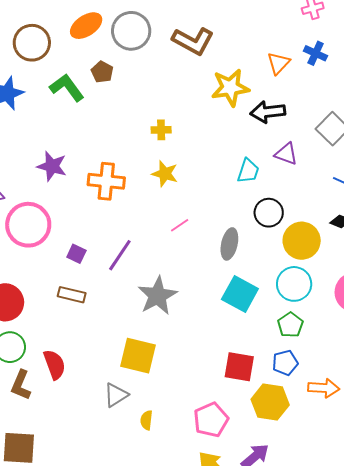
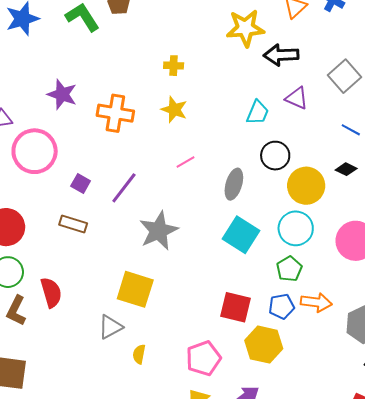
orange arrow: (324, 388) -> (316, 302), moved

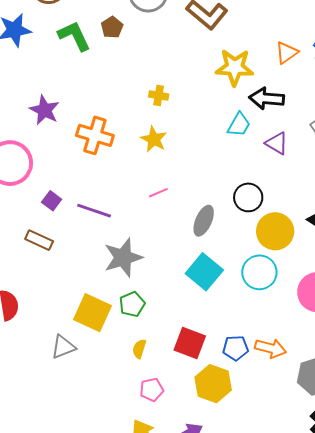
cyan trapezoid: (258, 113) -> (239, 125), moved
purple line: (124, 188) -> (94, 211), turned 64
green pentagon: (289, 269) -> (132, 304), moved
yellow semicircle: (139, 354) -> (139, 349), moved
pink pentagon: (203, 358) -> (152, 390), size x0.7

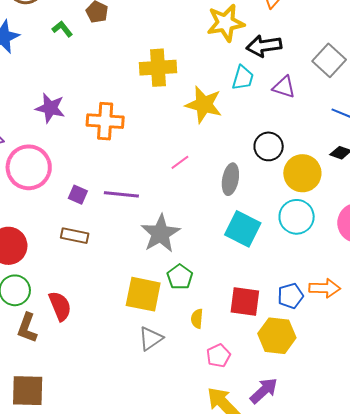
green L-shape: (74, 36) -> (62, 29), size x0.6
yellow cross: (159, 95) -> (158, 68), size x1.8
yellow star: (154, 139) -> (204, 105), moved, size x1.4
gray triangle: (63, 347) -> (151, 339), moved

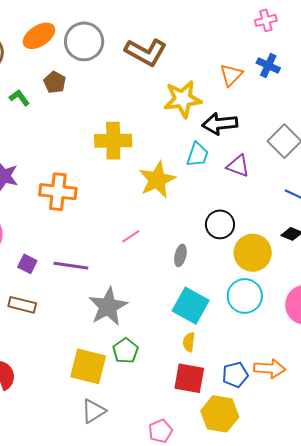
yellow star: (204, 105) -> (157, 180), turned 30
gray ellipse: (230, 179) -> (180, 255), size x0.7
yellow semicircle: (197, 319) -> (189, 342), moved

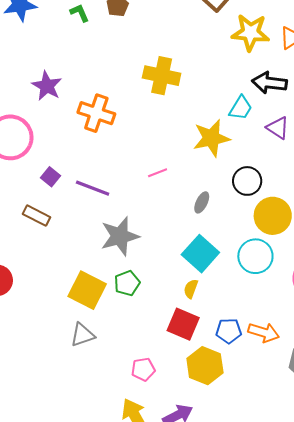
yellow star: (183, 99) -> (250, 33), moved
yellow star: (157, 180) -> (211, 138), moved

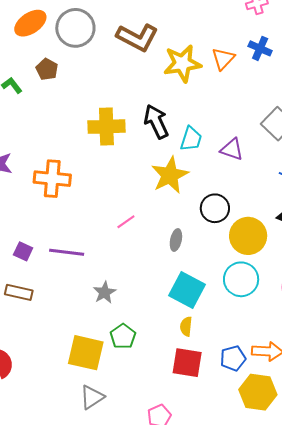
black arrow: (269, 83) -> (156, 122), moved, turned 72
gray star: (120, 236) -> (105, 292), size x0.6
yellow hexagon: (205, 366) -> (258, 392), moved

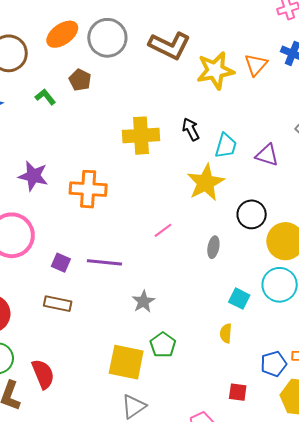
black arrow: (156, 122) -> (191, 129), size x0.7
cyan square: (187, 290) -> (239, 299), moved, size x0.6
red square: (187, 363) -> (238, 392), moved, size x0.6

